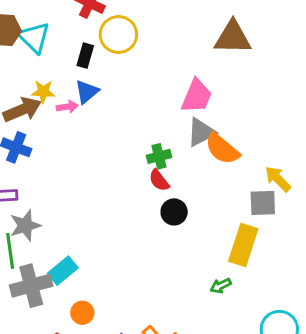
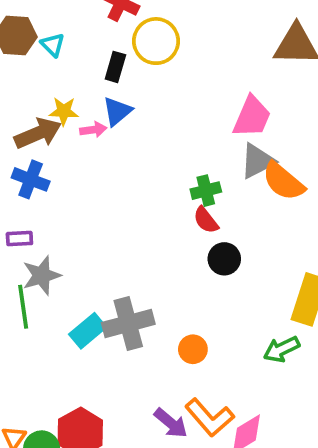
cyan triangle: (34, 37) -> (53, 45), size x0.6
gray cross: (31, 286) -> (128, 323), moved
green arrow: (221, 286) -> (281, 349), size x1.4
orange circle: (82, 313) -> (193, 349), moved

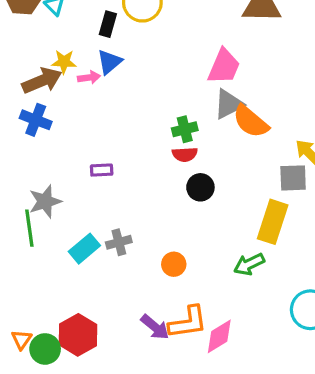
red semicircle: (206, 220) -> (185, 154), turned -55
purple rectangle: (19, 239) -> (102, 170), moved
gray cross: (128, 323) -> (119, 242), size x0.6
orange L-shape: (210, 418) -> (188, 322), turned -57

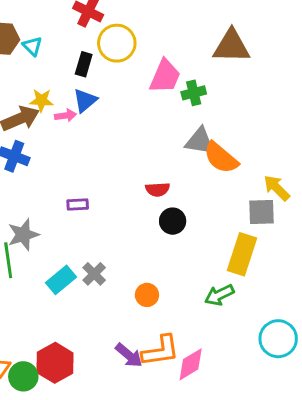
pink trapezoid: (224, 66) -> (165, 76), moved
gray triangle: (229, 104) -> (200, 141), turned 36
green cross: (185, 129) -> (194, 93), moved
gray cross: (119, 242) -> (94, 274), turned -30

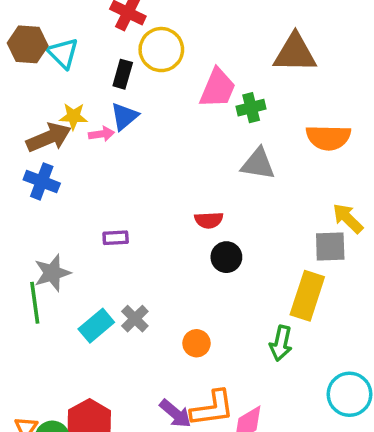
cyan triangle: (32, 46) -> (63, 53), size x1.4
orange semicircle: (221, 158) -> (328, 137), moved, turned -39
green arrow: (219, 295) -> (281, 343), turned -52

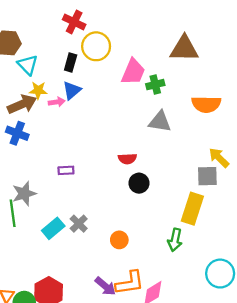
cyan triangle: (63, 53) -> (28, 65), moved

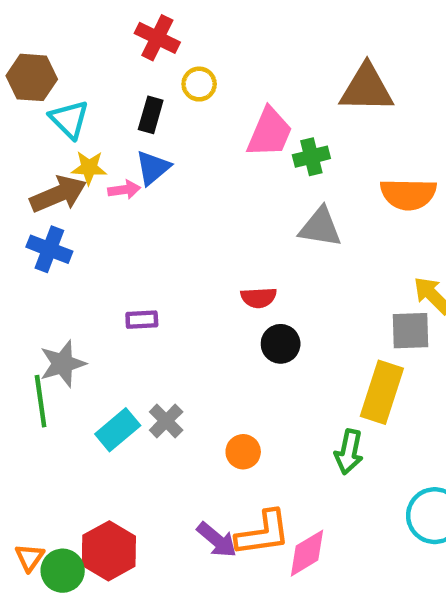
yellow circle: (96, 46) -> (199, 84), size x0.6

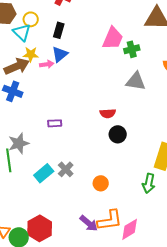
yellow circle: (199, 84) -> (31, 19), moved

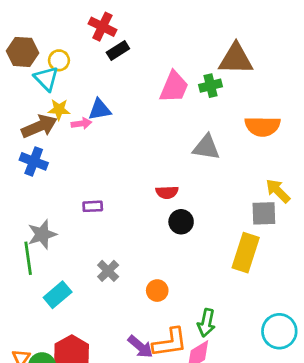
black rectangle: (59, 30) -> (118, 51), moved, turned 42
green cross: (132, 49) -> (211, 86), moved
blue triangle: (60, 54) -> (100, 109), turned 30
cyan rectangle: (44, 173) -> (58, 295), moved
green arrow: (149, 183) -> (206, 323), moved

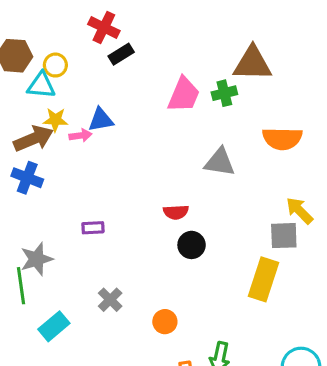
cyan triangle: (46, 79) -> (41, 85), turned -40

